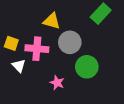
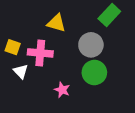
gray circle: (70, 42) -> (91, 45), moved

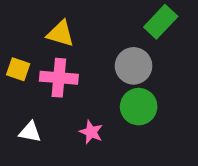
yellow triangle: (56, 23) -> (61, 34), moved
white triangle: (21, 71) -> (30, 132), moved, turned -35

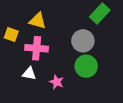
yellow square: (18, 69) -> (11, 35), moved
white triangle: (30, 132) -> (29, 74), moved

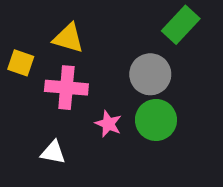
white triangle: (29, 74) -> (53, 152), moved
pink star: (57, 82) -> (108, 124), moved

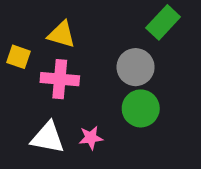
pink star: (108, 124) -> (91, 138), moved, turned -30
white triangle: (53, 152) -> (48, 138), size x1.5

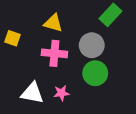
yellow triangle: (62, 34) -> (53, 23), moved
pink cross: (60, 79) -> (54, 53), moved

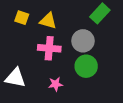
yellow square: (12, 38) -> (22, 18), moved
white triangle: (32, 93) -> (15, 78), moved

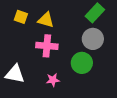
gray circle: (83, 41) -> (93, 39), moved

